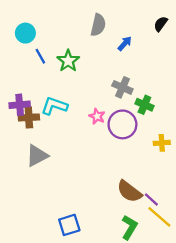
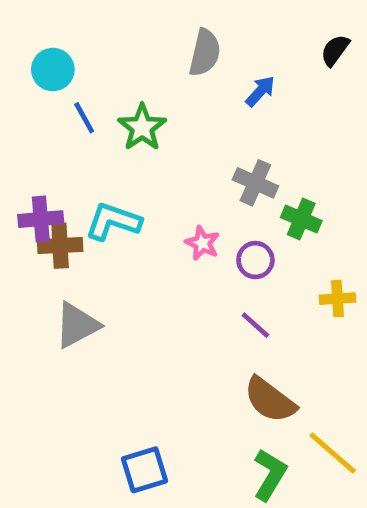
purple circle: (122, 124) -> (255, 260), size x0.6
purple line: (151, 200) -> (255, 325), moved

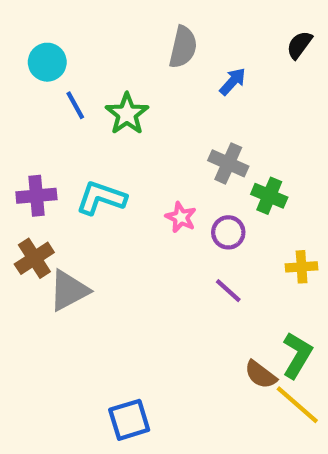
brown cross: (60, 246) -> (34, 258), moved, turned -30
brown semicircle: (270, 400) -> (261, 375), moved, size x0.7
green L-shape: (270, 475) -> (297, 355), moved

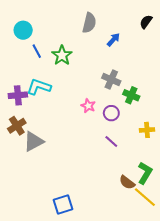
cyan L-shape: (101, 198) -> (39, 87), moved

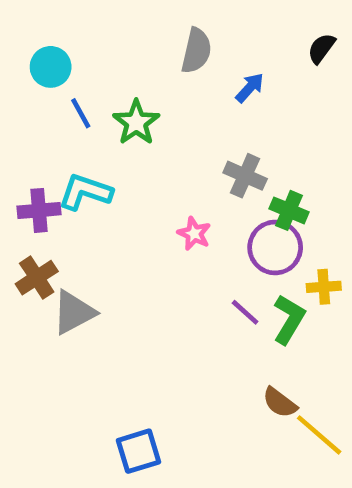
purple circle: (111, 113) -> (275, 247), moved, size x1.5
green L-shape: (145, 173) -> (289, 319), moved

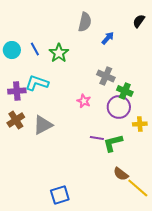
cyan circle: (51, 67) -> (12, 50), moved
gray triangle: (74, 312) -> (43, 125), moved
purple line: (245, 312) -> (97, 138), moved, turned -32
green L-shape: (289, 319) -> (113, 143), moved, turned -135

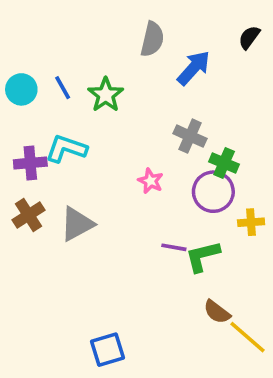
blue arrow: (108, 38) -> (194, 68), size x1.5

